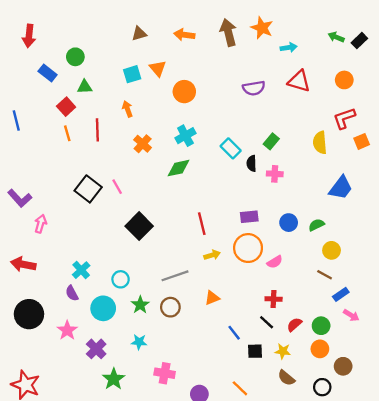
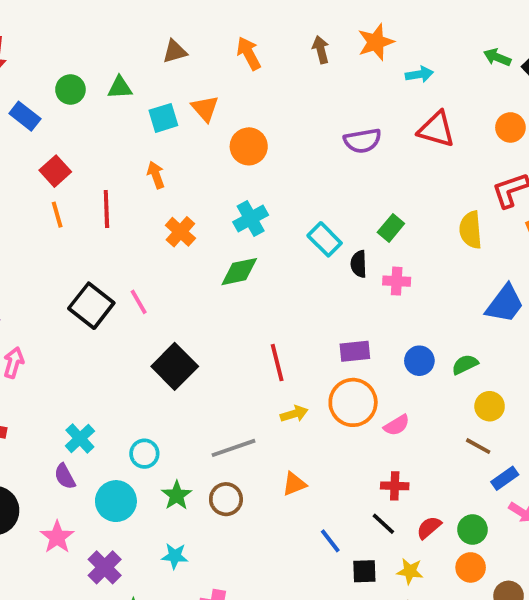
orange star: (262, 28) -> (376, 42), turned 30
brown arrow: (228, 32) -> (321, 50), size x0.6
orange arrow: (184, 35) -> (249, 53), turned 54
green triangle: (85, 87) -> (120, 88), moved

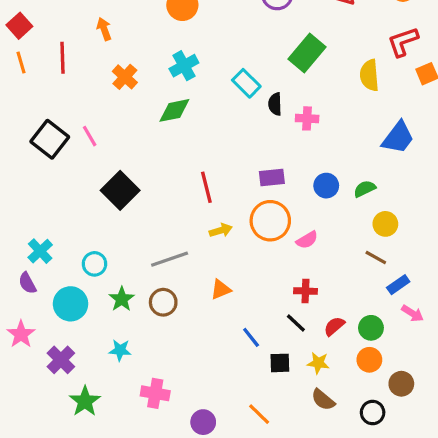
green rectangle: (391, 228) -> (307, 53), moved, size x1.6

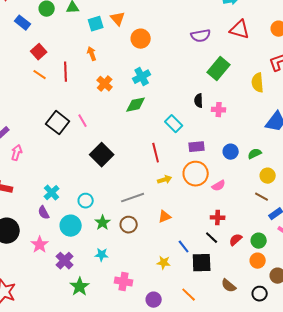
orange line: (21, 63) -> (40, 75), turned -40
cyan rectangle: (246, 83) -> (174, 124), moved
black square: (280, 363) -> (202, 263), size x1.5
yellow star: (318, 363) -> (164, 263), moved

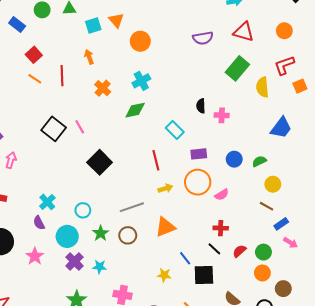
green rectangle: (219, 69) -> (237, 68), moved
orange triangle: (165, 217) -> (165, 227), size x1.5
purple cross: (65, 261) -> (74, 261), moved

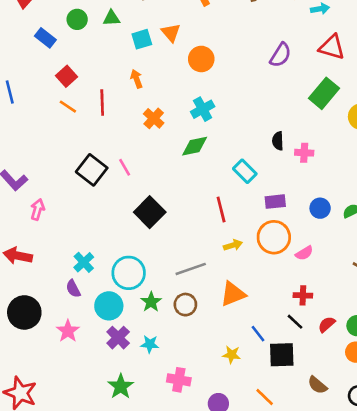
purple semicircle: (203, 38) -> (280, 55), turned -48
cyan circle: (83, 210) -> (129, 273), size x1.6

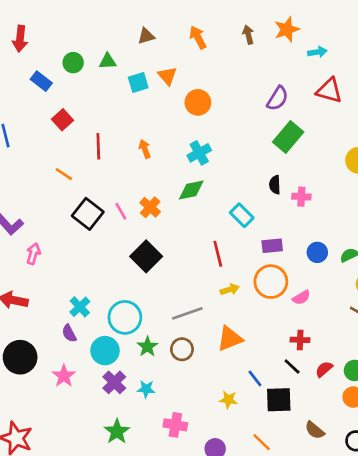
orange arrow: (137, 79) -> (145, 149), moved
green rectangle: (324, 93) -> (288, 137), moved
orange line: (68, 107) -> (64, 174), moved
orange cross: (154, 118) -> (150, 207), moved

